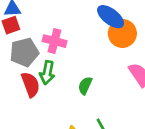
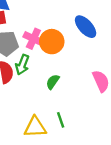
orange circle: (122, 33) -> (52, 42), moved

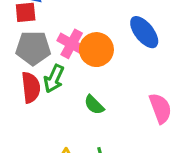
green semicircle: (53, 82) -> (94, 105), turned -84

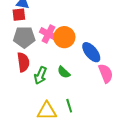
blue ellipse: (144, 32) -> (91, 52), moved
green arrow: (54, 79) -> (40, 75), moved

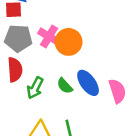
blue ellipse: (91, 52) -> (88, 83), moved

